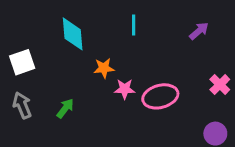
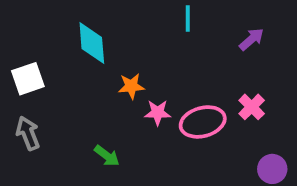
cyan line: (134, 25) -> (188, 19), moved
pink cross: (220, 85) -> (252, 107), moved
green arrow: (65, 108) -> (107, 156), moved, turned 90

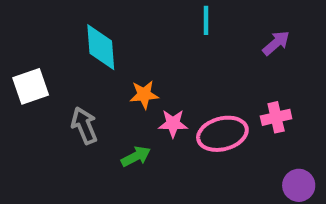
pink cross: (252, 107) -> (276, 117), turned 32
gray arrow: (28, 133) -> (84, 126), moved
green arrow: (107, 156) -> (136, 156), moved, turned -64

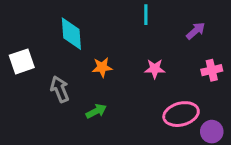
pink cross: (276, 117) -> (212, 70), moved
pink star: (173, 123) -> (155, 69), moved
pink ellipse: (222, 134) -> (181, 114), moved

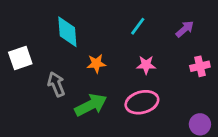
cyan line: (146, 15) -> (138, 26), moved, turned 36
green arrow: (96, 111) -> (91, 105), size x1.6
pink ellipse: (181, 114) -> (142, 102), moved

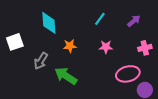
gray arrow: (56, 84) -> (41, 61), turned -126
pink ellipse: (142, 102) -> (128, 74), moved
green arrow: (91, 105) -> (66, 76), turned -120

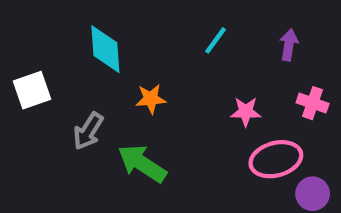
purple arrow: (134, 21) -> (289, 45), turned -40
pink star: (106, 47) -> (246, 112), moved
pink cross: (145, 48) -> (313, 103), turned 32

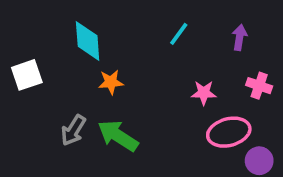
orange star: (151, 99) -> (111, 82), moved
gray arrow: (88, 131) -> (73, 130), moved

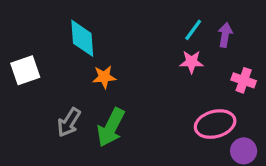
cyan line: (179, 34) -> (193, 30), moved
pink star: (204, 93) -> (192, 62), moved
green arrow: (118, 136) -> (111, 127), turned -96

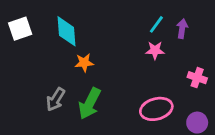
white square: (25, 70) -> (20, 29), moved
pink cross: (244, 80) -> (197, 78), moved
pink ellipse: (215, 124) -> (156, 109), moved

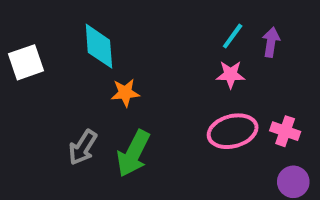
white square: (20, 29) -> (26, 62), moved
pink cross: (197, 78) -> (285, 131), moved
pink ellipse: (156, 109) -> (233, 131), moved

